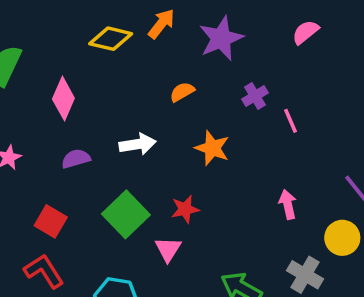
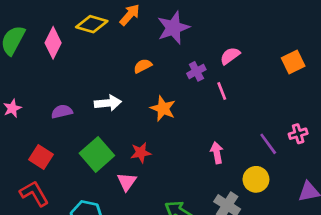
pink semicircle: (305, 32) -> (230, 56), moved
pink diamond: (63, 99) -> (53, 43), moved

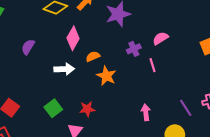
pink diamond: (53, 43) -> (73, 38), moved
orange semicircle: (143, 66) -> (93, 56), moved
purple semicircle: (62, 112) -> (28, 47), moved, turned -49
green square: (97, 154) -> (53, 108), size x0.7

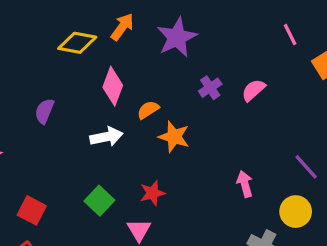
pink semicircle: (160, 38) -> (253, 90), moved
pink line: (152, 65) -> (290, 34), moved

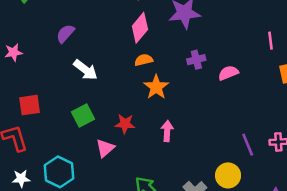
pink diamond: (113, 86) -> (140, 28), moved
white arrow: (106, 137) -> (85, 70), moved, turned 30
pink arrow: (245, 184) -> (167, 131), moved
red square: (32, 210) -> (30, 105), turned 35

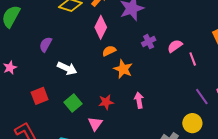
pink line: (271, 41) -> (193, 59), moved
red square: (30, 105) -> (40, 96), moved

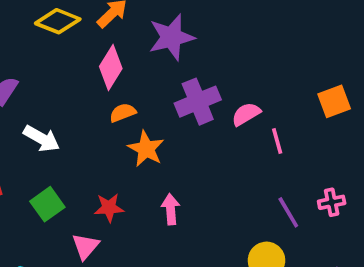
purple cross: (149, 42) -> (198, 102), size x1.6

